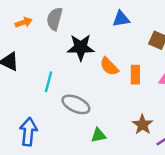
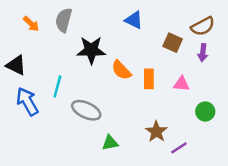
blue triangle: (121, 19) -> (134, 20), turned 36
orange arrow: (24, 22) -> (31, 24), turned 63
blue arrow: (28, 132) -> (27, 101), moved, turned -36

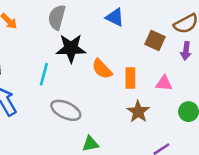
gray semicircle: (64, 20) -> (57, 17), moved
cyan line: (57, 86) -> (44, 74), moved
brown star: (156, 132) -> (138, 112), moved

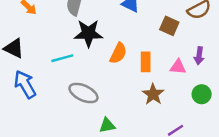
purple arrow: (186, 51) -> (199, 56), moved
orange semicircle: (102, 69) -> (118, 53), turned -110
cyan line: (44, 74) -> (62, 58), turned 60

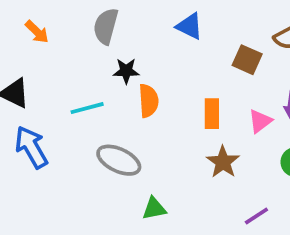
black star: (88, 33) -> (126, 71), size x0.6
orange semicircle: (118, 53) -> (149, 101), moved, turned -30
pink triangle: (178, 67) -> (260, 121), turned -42

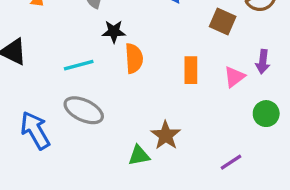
blue arrow: (31, 147) -> (35, 130), moved
gray ellipse: (119, 160) -> (84, 110), moved
brown star: (223, 162) -> (166, 135), moved

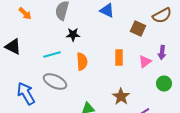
orange semicircle: (134, 58) -> (82, 62), moved
brown star: (166, 135) -> (121, 97), moved

